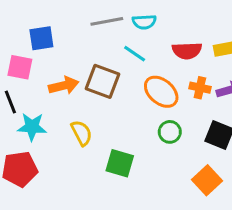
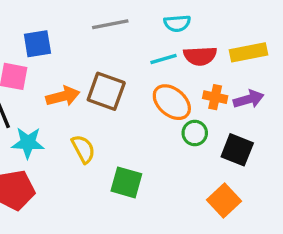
cyan semicircle: (144, 22) -> (177, 23), moved
cyan line: (135, 54) -> (163, 59), moved, turned -50
green circle: (170, 132) -> (195, 133), moved

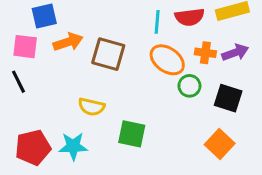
cyan line: (163, 59) -> (157, 22), turned -65
orange arrow: (63, 96) -> (68, 42), moved
cyan star: (28, 143) -> (73, 146), moved
yellow semicircle: (83, 149) -> (91, 107), turned 135

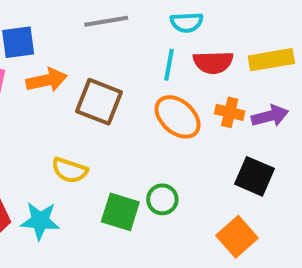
green circle: (189, 86) -> (162, 199), moved

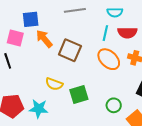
orange arrow: (47, 80) -> (44, 39), turned -120
green circle: (162, 199) -> (114, 105), moved
green square: (120, 212) -> (79, 95), moved, turned -36

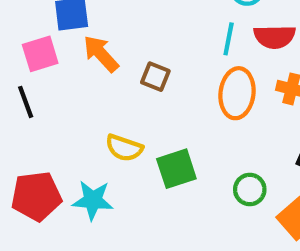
pink square: (15, 38) -> (40, 54), turned -30
brown square: (70, 50) -> (155, 77), size x0.6
orange ellipse: (109, 59) -> (237, 93), turned 55

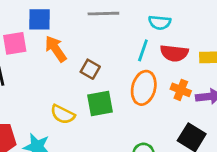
green square: (176, 169) -> (100, 104), moved

